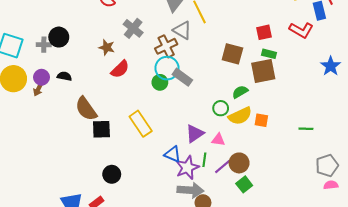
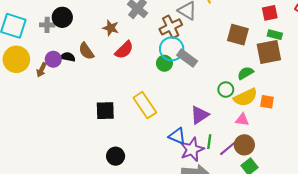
purple circle: (41, 77) -> (53, 59), moved
brown semicircle: (86, 109) -> (86, 51), moved, size x0.7
pink triangle: (218, 140) -> (242, 120), moved

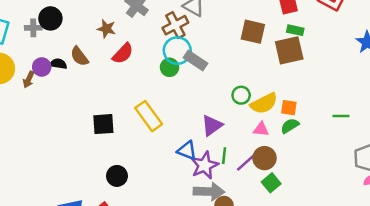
green semicircle: (245, 73) -> (290, 126), moved

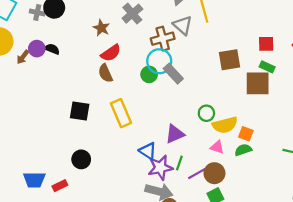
brown square: (253, 32) -> (229, 60), turned -35
brown semicircle: (79, 56) -> (105, 73), moved

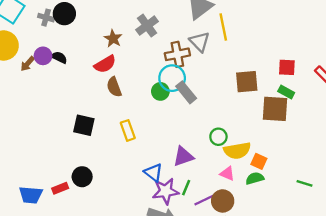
red semicircle: (111, 53) -> (105, 64), moved
yellow rectangle: (121, 113) -> (128, 130), size x0.7
red rectangle: (60, 186) -> (60, 188), moved

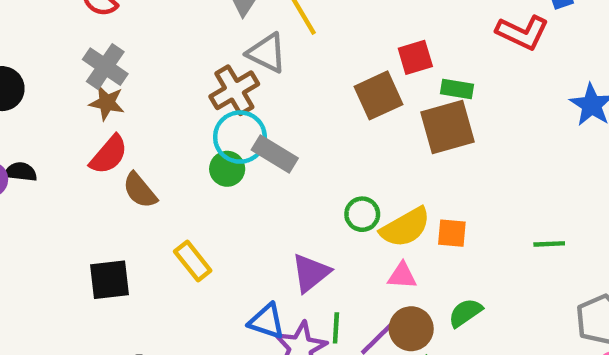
gray cross: (147, 26) -> (105, 67), moved
red square: (287, 67) -> (415, 57), moved
green semicircle: (255, 178) -> (465, 313), moved

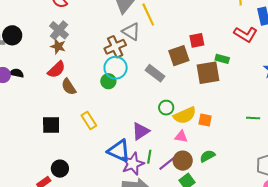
green rectangle: (457, 89) -> (222, 59), moved
gray rectangle: (275, 154) -> (155, 73), moved
green line: (549, 244) -> (253, 118), moved
blue triangle: (267, 321) -> (119, 151), size x1.4

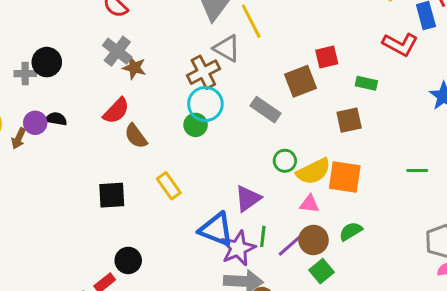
brown star: (58, 46) -> (134, 68), moved
brown square: (208, 73) -> (349, 120), moved, size x0.7
orange square: (205, 120) -> (345, 177), size x1.6

